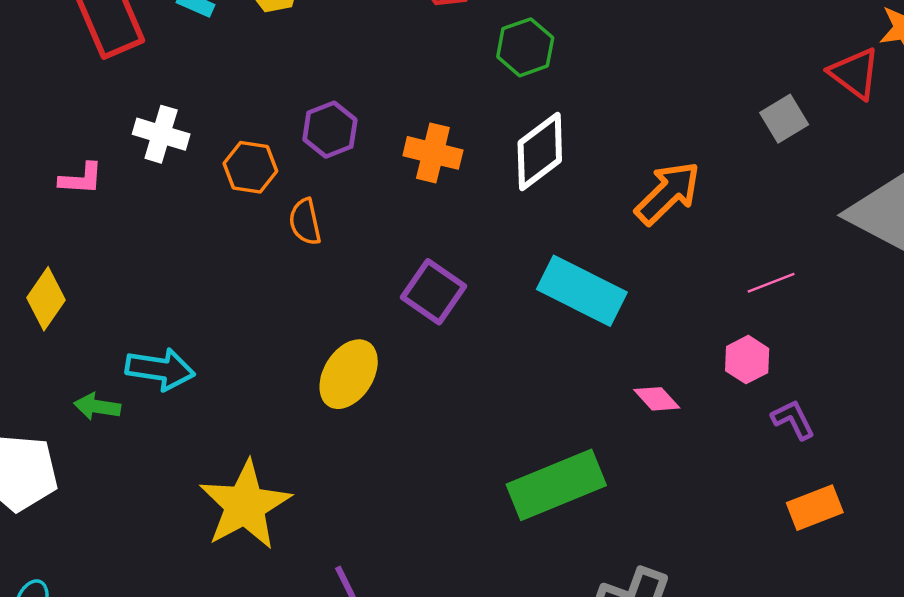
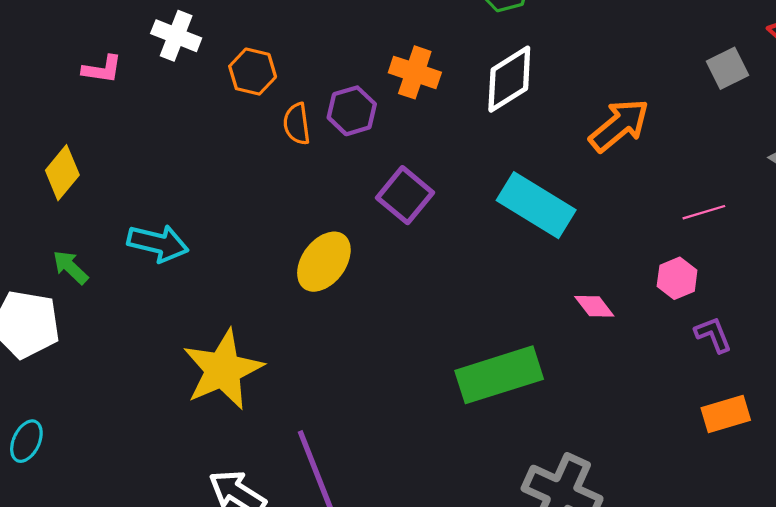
purple hexagon: (330, 130) -> (352, 111), moved
green arrow: (97, 407) -> (70, 267), moved, turned 30

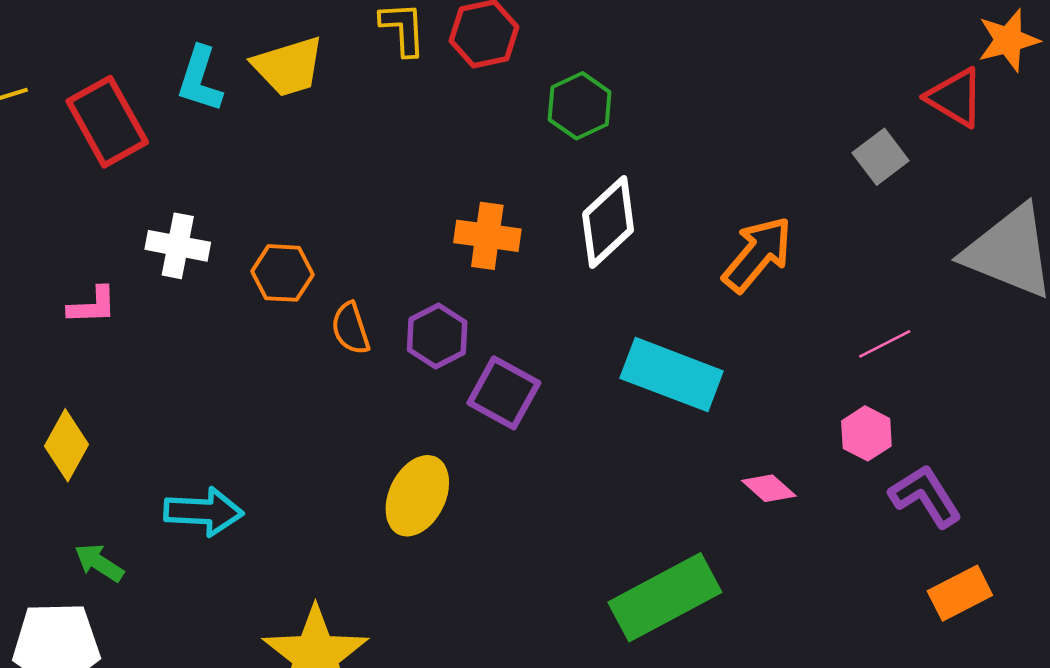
purple hexagon: (352, 111) -> (437, 336), moved
purple L-shape: (713, 335) -> (925, 496), size x1.4

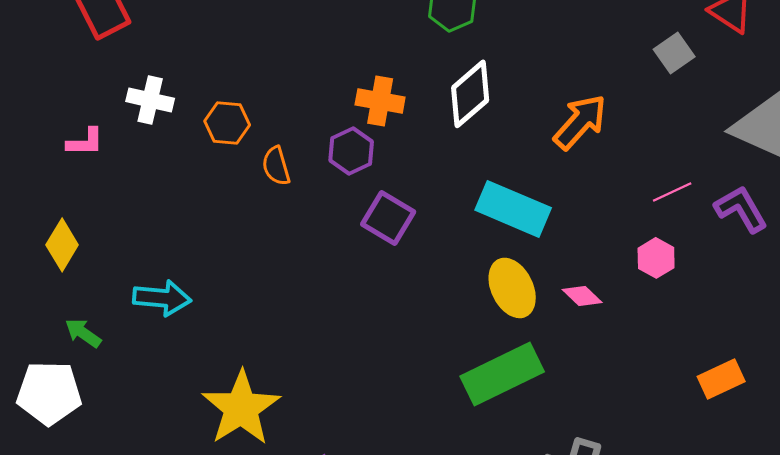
purple hexagon: (437, 336) -> (351, 151), moved
yellow ellipse: (417, 496) -> (512, 288), moved, turned -54
purple L-shape: (925, 496) -> (741, 209), moved

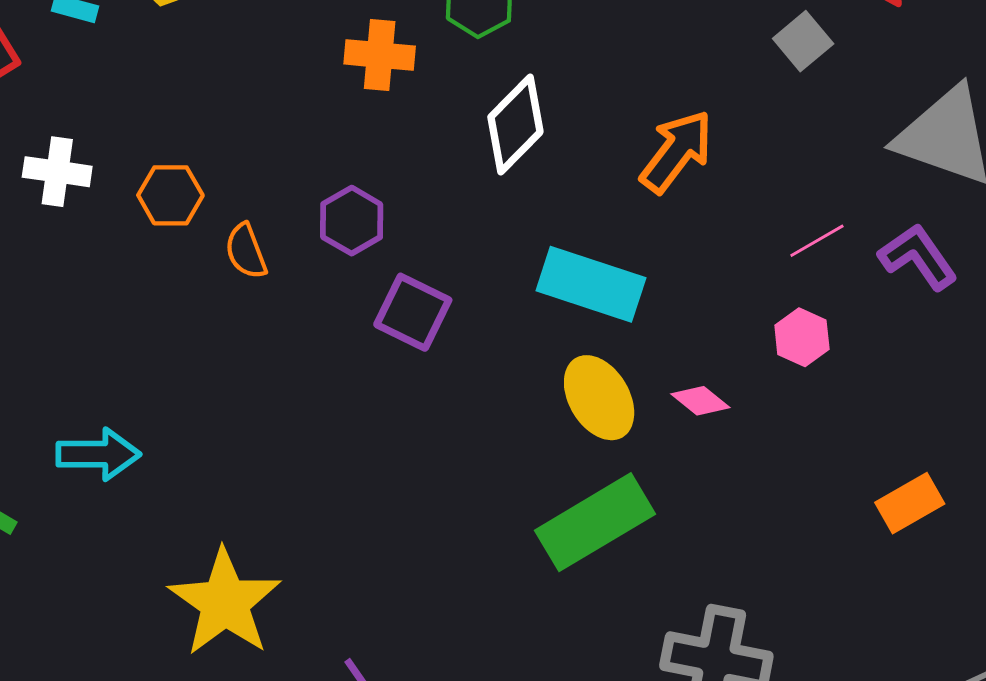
orange cross: (380, 101) -> (380, 55), moved

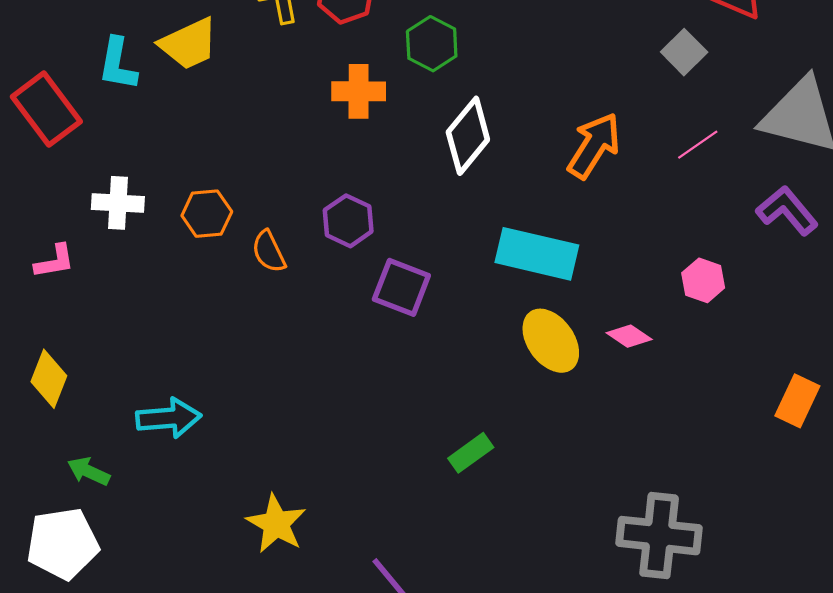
pink line: (817, 241) -> (698, 145), moved
orange rectangle: (910, 503) -> (797, 401), turned -30
green rectangle: (595, 522) -> (471, 453), moved, size x0.5
yellow star: (225, 602) -> (276, 524), size x0.7

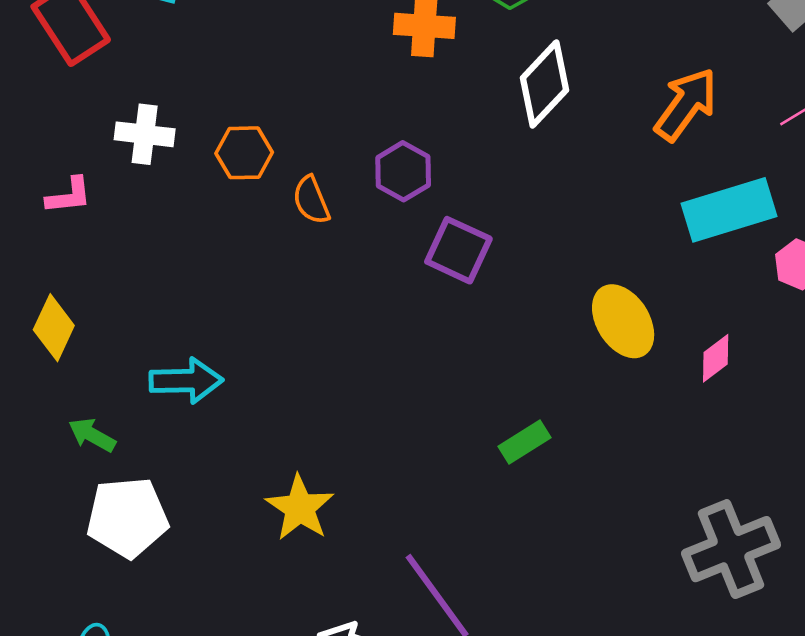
cyan rectangle: (537, 254) -> (729, 210), moved, turned -34
pink diamond: (629, 336) -> (716, 358), moved, turned -75
gray cross: (659, 536) -> (731, 549), turned -32
white pentagon: (63, 544) -> (127, 517), moved

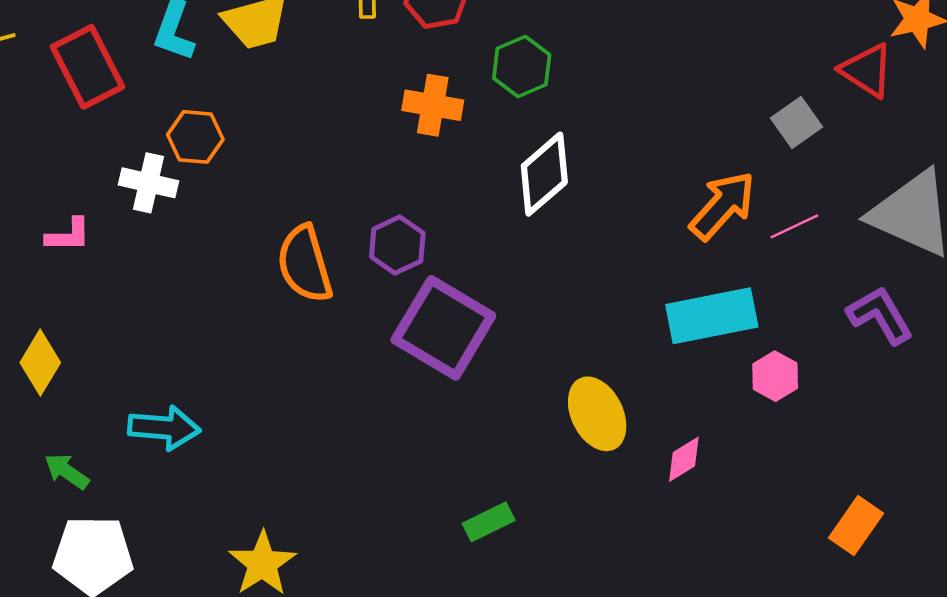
orange arrow: (686, 104) -> (723, 206), moved
orange hexagon: (244, 153) -> (195, 137), moved
orange semicircle: (311, 200) -> (305, 264), size x1.6
purple square: (458, 250) -> (443, 328), size x1.5

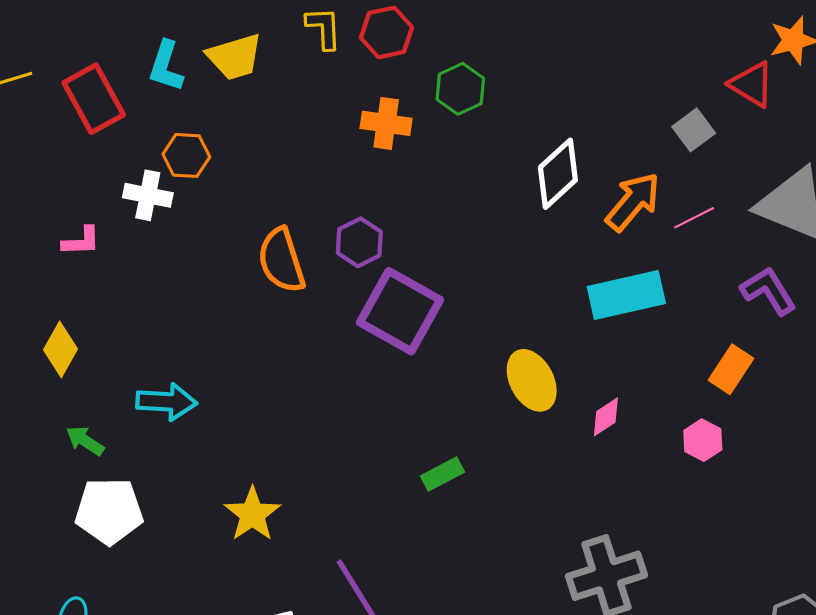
white diamond: (544, 174) -> (558, 174), moved
pink hexagon: (775, 376) -> (703, 440), moved
orange rectangle: (856, 526) -> (731, 369), moved

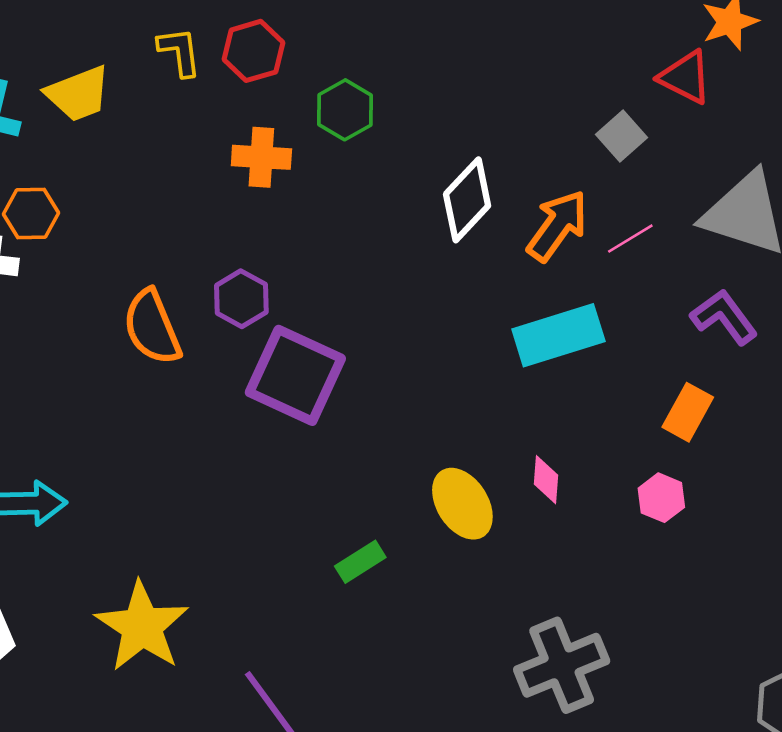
yellow ellipse: (532, 380) -> (462, 504), moved
pink diamond: (606, 417) -> (546, 480), turned -48
yellow star: (252, 514) -> (142, 627), size x1.4

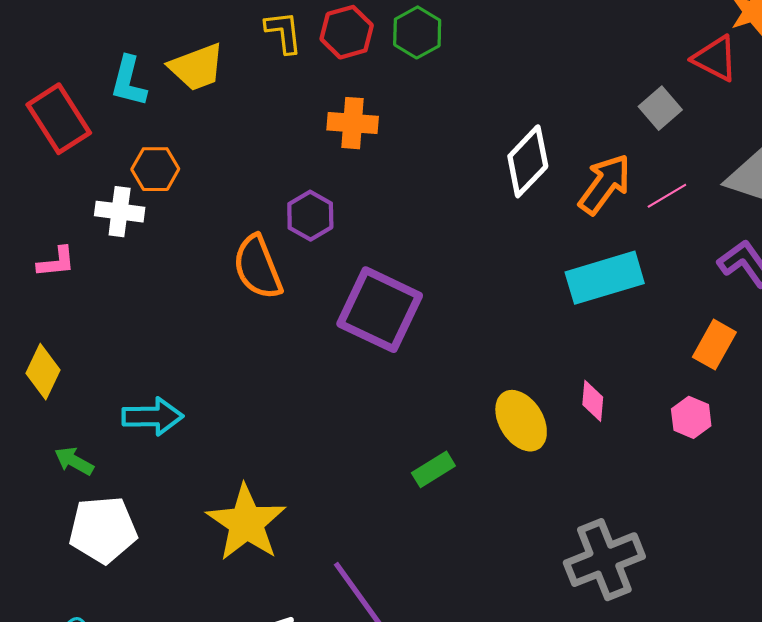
green hexagon: (345, 110) -> (417, 32), moved
purple hexagon: (241, 299) -> (310, 216), moved

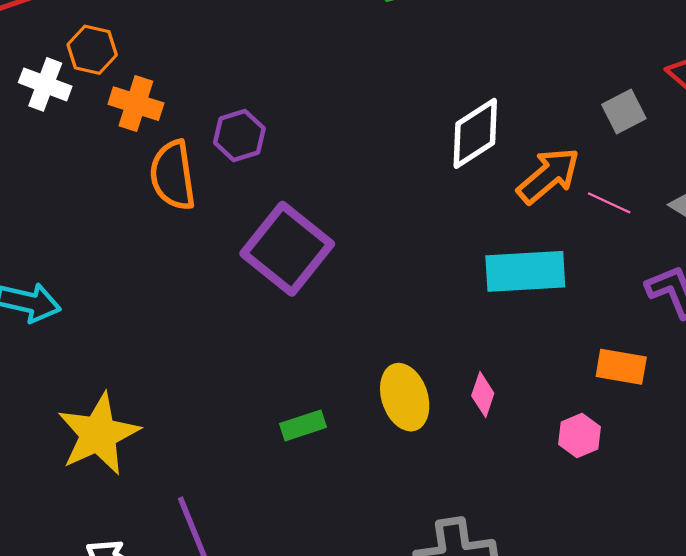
orange cross: (353, 123) -> (136, 104), moved
pink line: (667, 196) -> (609, 203), turned 42
orange rectangle: (714, 345) -> (621, 367), turned 57

